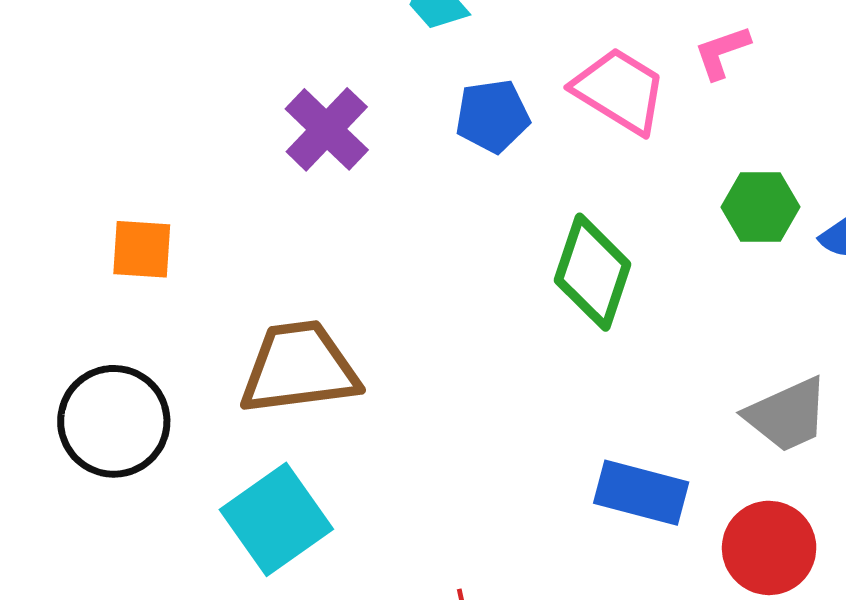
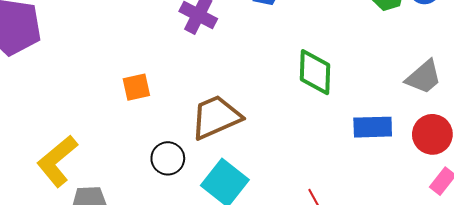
green diamond: (593, 272) -> (315, 72), moved
black circle: (114, 421) -> (168, 158), moved, size x0.7

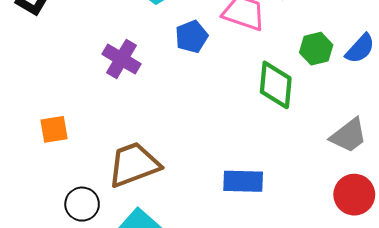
green diamond: (315, 72) -> (276, 85), moved
blue rectangle: (373, 127) -> (243, 181), moved

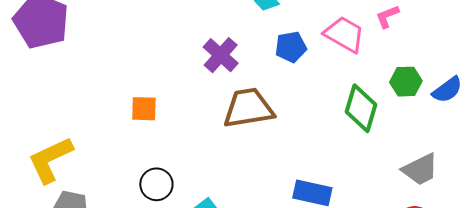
brown trapezoid: (134, 165) -> (248, 108), moved

